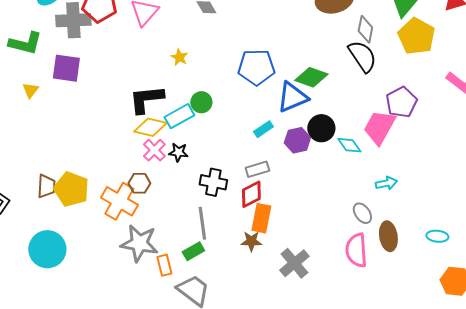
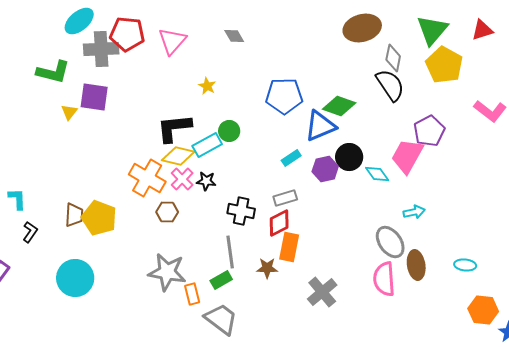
yellow triangle: (30, 90) -> (69, 112), moved
orange cross: (119, 201) -> (147, 178), moved
gray ellipse: (362, 213) -> (390, 242), size x1.5
brown star: (251, 241) -> (267, 268), moved

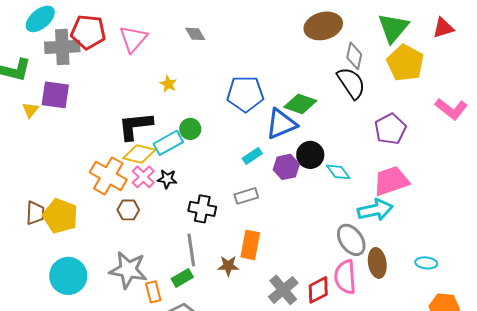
pink trapezoid: (407, 156) -> (391, 181), moved, turned 42
cyan arrow: (414, 212) -> (375, 210), size x1.6
red diamond: (279, 223) -> (318, 290), moved
cyan circle: (75, 278) -> (68, 276), moved

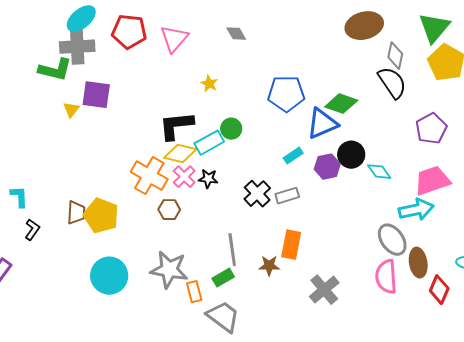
gray cross: (62, 47) -> (77, 47), moved
black cross: (202, 209) -> (257, 194), moved, turned 36
red diamond: (318, 290) -> (439, 290), moved, turned -40

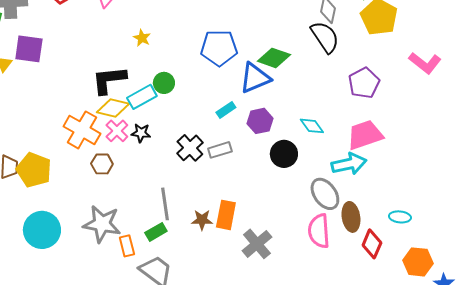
black circle: (351, 155) -> (284, 154), moved
orange rectangle: (291, 245) -> (226, 215), moved

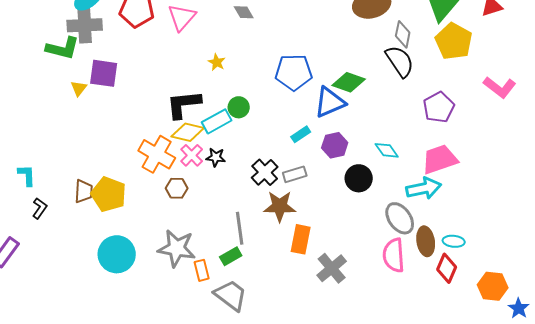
cyan ellipse: (400, 217) -> (454, 241), moved
brown star: (202, 220) -> (280, 206), moved, size x1.5

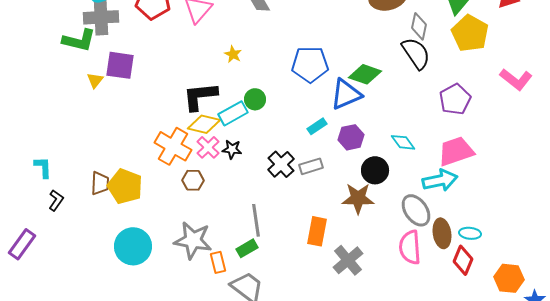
brown star: (280, 206) -> (358, 198), moved

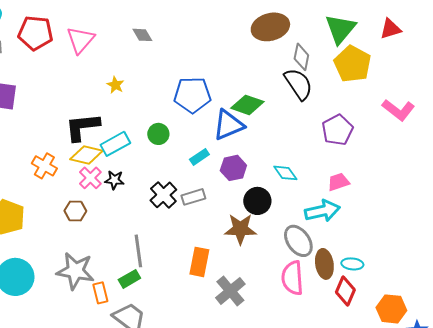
green circle: (255, 99) -> (158, 134), moved
orange cross: (173, 146) -> (44, 166), moved, size x0.7
pink trapezoid: (456, 151) -> (338, 182), size x0.6

